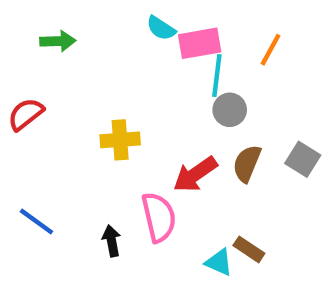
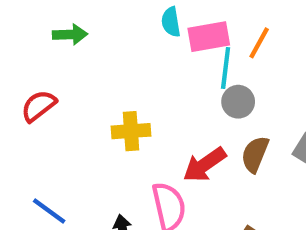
cyan semicircle: (161, 28) -> (171, 22), turned 48
orange line: (270, 50) -> (259, 43), moved

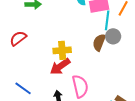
brown semicircle: (255, 154) -> (99, 42), moved
red arrow: (205, 165) -> (60, 66), moved

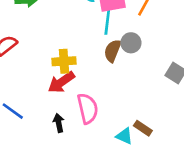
cyan line: (107, 20) -> (107, 22), moved

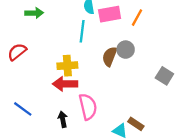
cyan line: (107, 22) -> (82, 31), moved
red arrow: (61, 82) -> (65, 84), turned 35

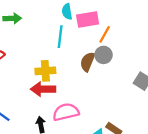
orange line: (137, 18) -> (105, 34), moved
pink semicircle: (88, 107) -> (66, 112), turned -90

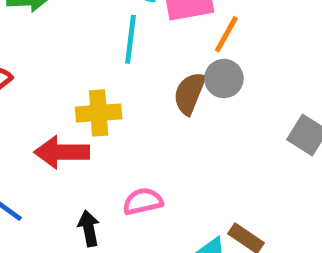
red arrow: (43, 89) -> (62, 152), moved
pink semicircle: (66, 112) -> (143, 201), size x0.7

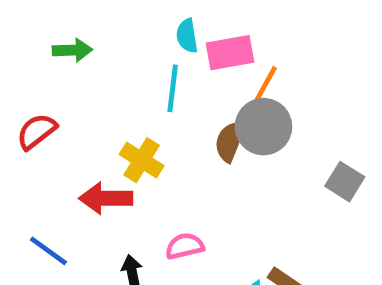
gray circle: (224, 79) -> (263, 127), size x1.5
yellow cross: (99, 113) -> (142, 160), turned 36

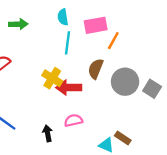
cyan semicircle: (187, 36) -> (63, 17), moved
gray circle: (263, 127) -> (125, 82), moved
red arrow: (106, 198) -> (69, 88), moved

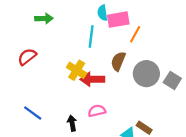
cyan semicircle: (63, 17) -> (102, 13), moved

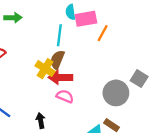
brown semicircle: (118, 61) -> (57, 60), moved
gray circle: (146, 74) -> (116, 93), moved
pink semicircle: (97, 111) -> (65, 96), moved, turned 35

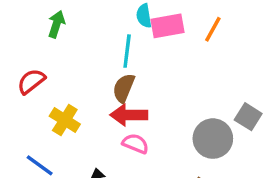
green arrow: (13, 18) -> (56, 24), turned -70
orange line: (103, 33) -> (213, 29), moved
yellow cross: (45, 69) -> (65, 120), moved

